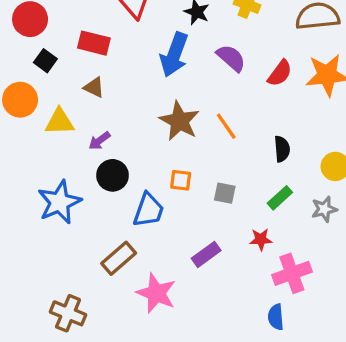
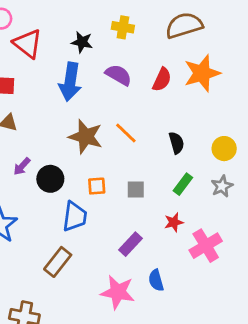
black circle: (113, 175) -> (50, 179), moved
pink star: (156, 293) -> (118, 292), moved
blue semicircle: (276, 317) -> (156, 280), moved

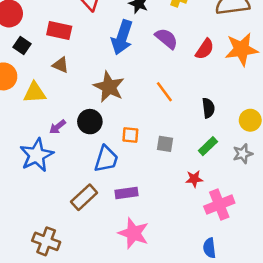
brown star: (86, 137) -> (109, 87), moved
purple arrow: (22, 166) -> (57, 127), moved
purple rectangle: (130, 244) -> (126, 193), moved, turned 30
blue semicircle: (156, 280) -> (209, 248), moved

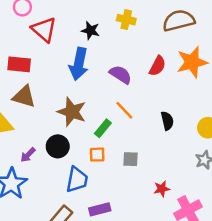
purple semicircle: (166, 38) -> (121, 74), moved
brown triangle: (61, 65) -> (24, 96), size x1.5
green rectangle: (208, 146) -> (103, 128), moved

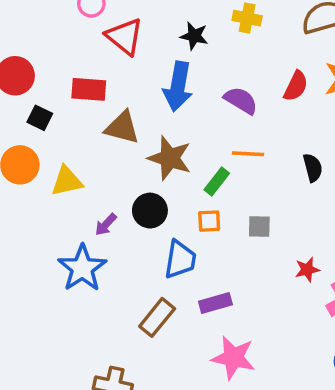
brown triangle: (24, 96) -> (122, 128), moved
orange line: (124, 110) -> (248, 154), turned -42

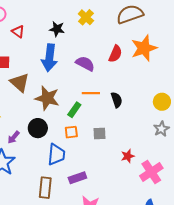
yellow cross: (247, 18) -> (86, 17), turned 35
red triangle: (125, 36) -> (18, 32), size x0.6
brown triangle: (122, 128) -> (20, 83), turned 30
black semicircle: (313, 168) -> (117, 100), moved
brown rectangle: (157, 317) -> (45, 188), turned -30

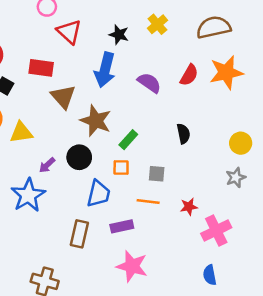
red triangle: (18, 32) -> (69, 32), size x1.5
orange line: (91, 93) -> (148, 202), moved

